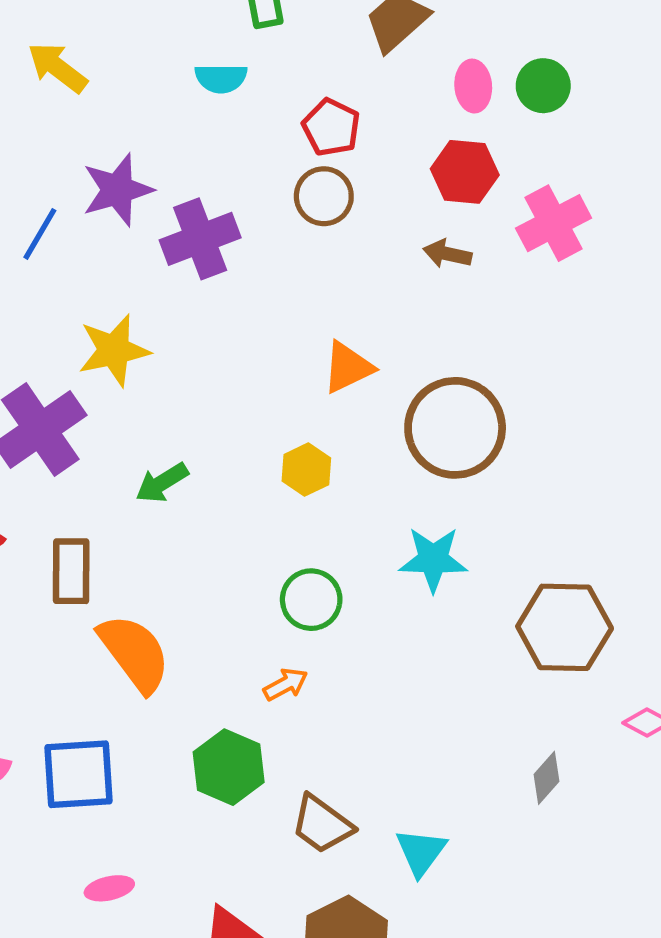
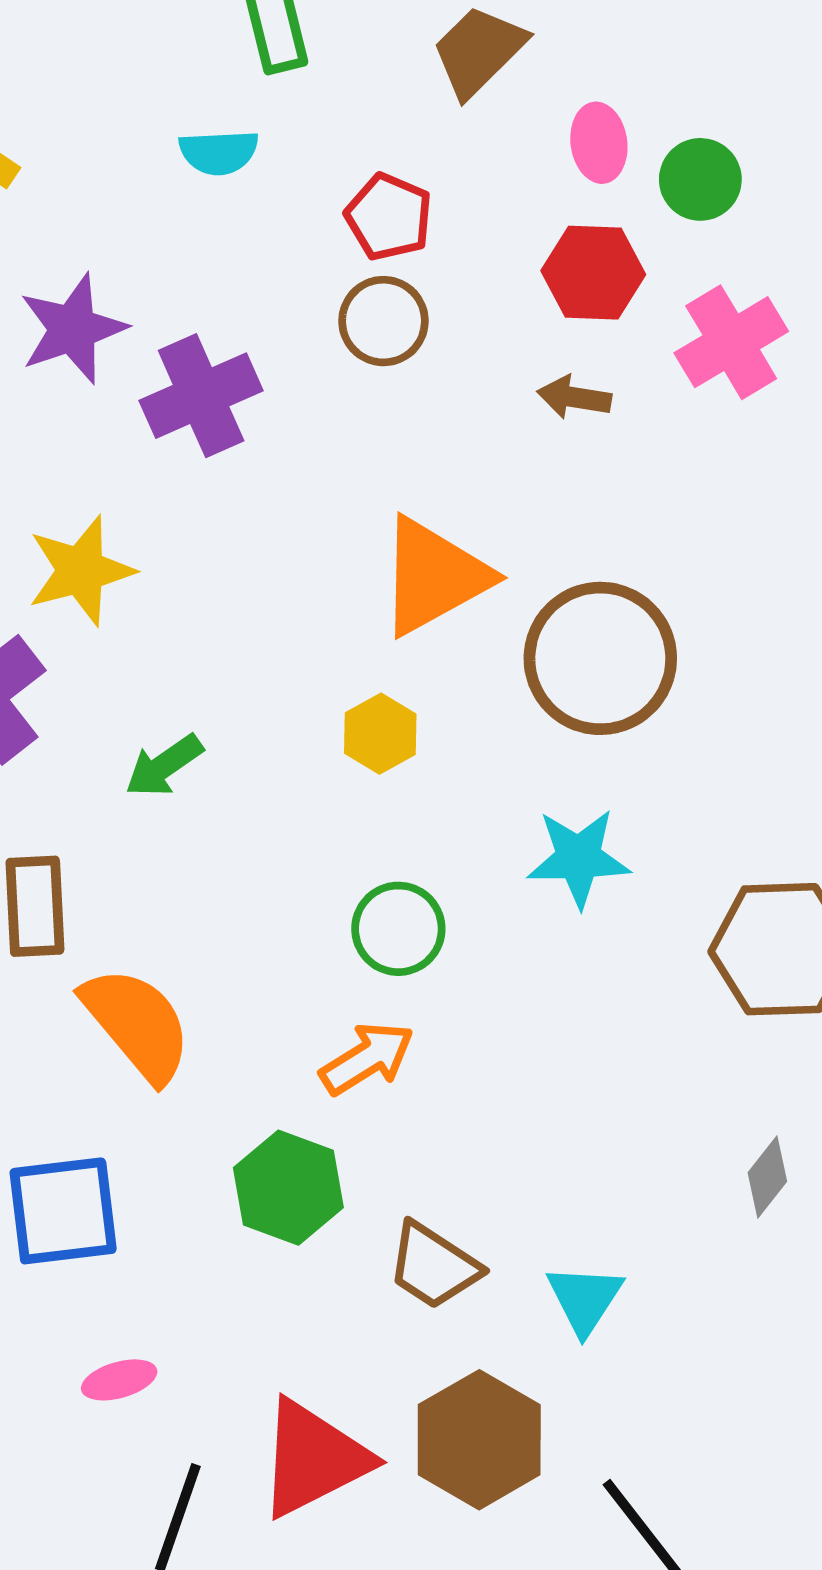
green circle: (543, 86) -> (700, 179), moved
orange triangle: (348, 367) -> (434, 576), size x1.5
orange arrow: (286, 684) -> (367, 1058), size x1.4

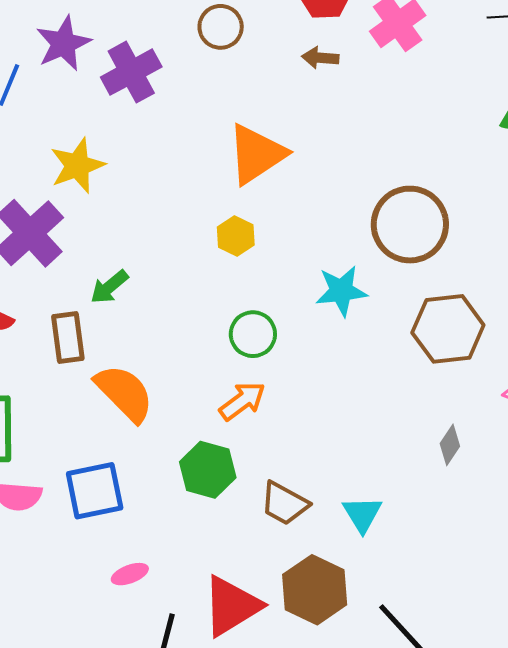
brown circle: (600, 658) -> (410, 225), moved
green arrow: (164, 766) -> (109, 287), moved

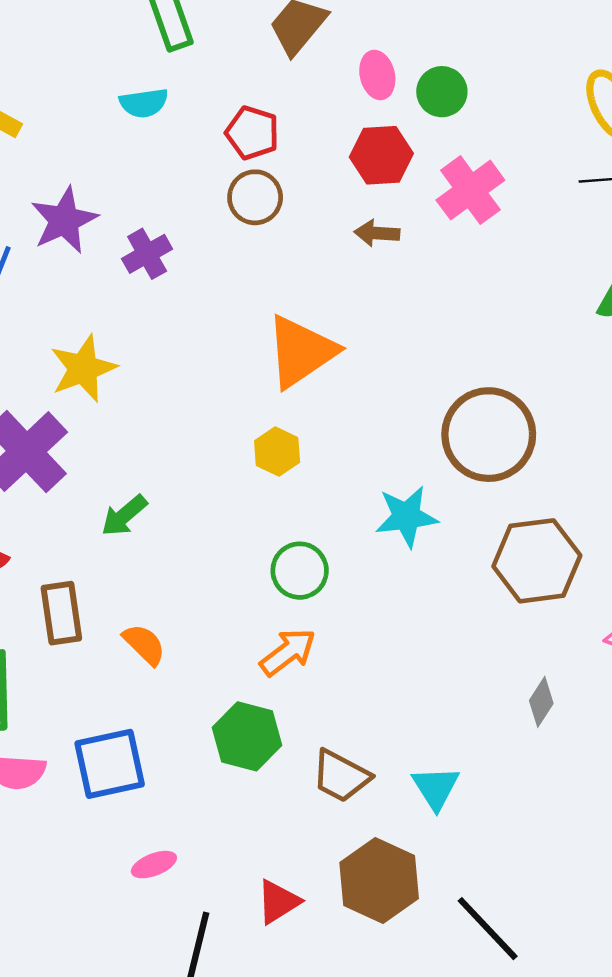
purple cross: (131, 72) -> (147, 254), size x0.7
brown rectangle: (68, 338) -> (61, 613), moved
orange semicircle: (124, 393) -> (144, 644), size x0.6
red triangle: (232, 606) -> (278, 902), size x0.6

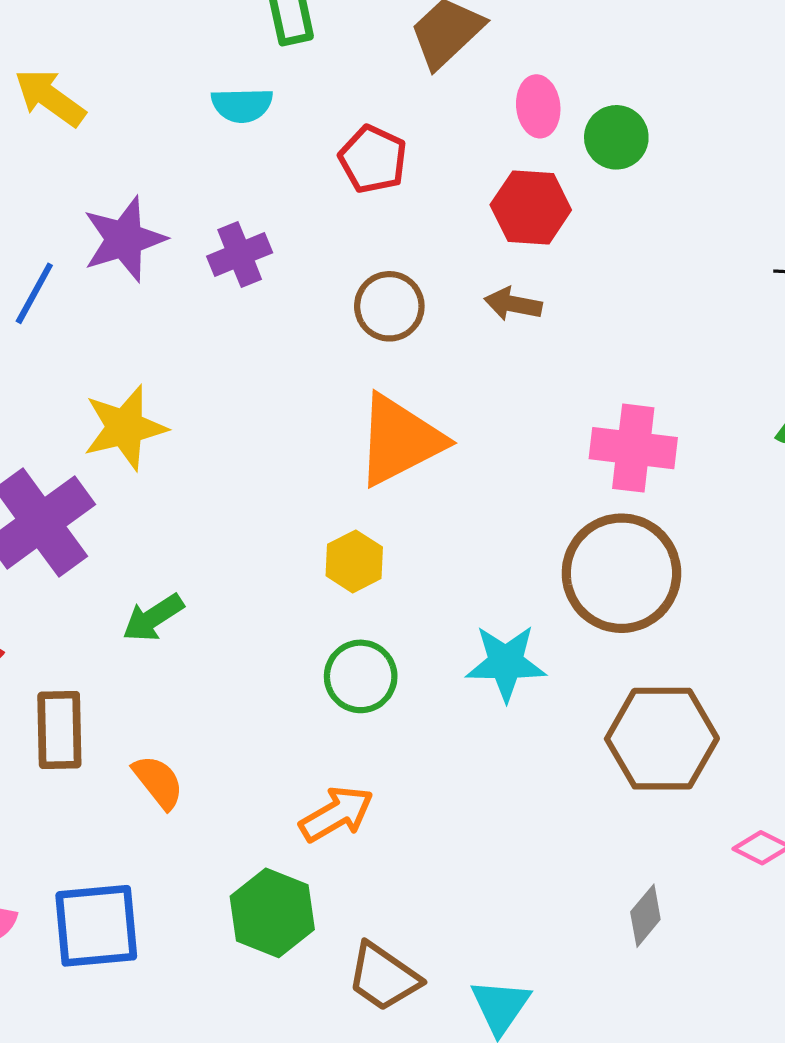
pink cross: (470, 190) -> (633, 448), moved, turned 36
brown circle: (255, 197) -> (389, 306), moved
purple cross: (147, 254) -> (240, 254), moved
green circle: (300, 571) -> (361, 676), moved

